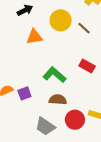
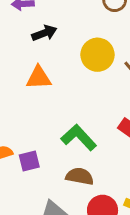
orange triangle: (34, 37) -> (39, 78), moved

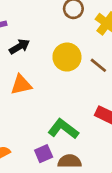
purple square: (29, 161) -> (44, 154), moved

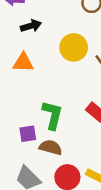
green L-shape: (63, 129) -> (52, 115), turned 52

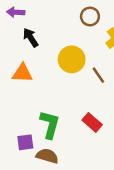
black arrow: (31, 26) -> (31, 38), turned -108

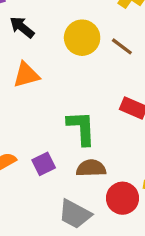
purple square: (25, 142) -> (44, 164), moved

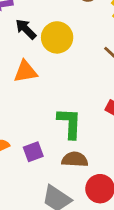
yellow circle: (82, 38) -> (57, 37), moved

